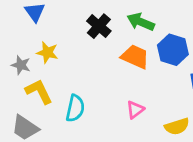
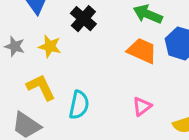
black cross: (99, 26) -> (83, 19), moved
gray star: (21, 65) -> (15, 46), moved

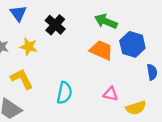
cyan semicircle: (79, 105) -> (64, 93), moved
pink triangle: (142, 106) -> (111, 94), moved, turned 49

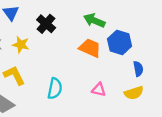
yellow semicircle: (136, 108) -> (134, 93), moved

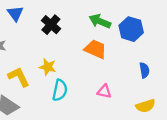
blue hexagon: (120, 42) -> (131, 29), moved
yellow star: (21, 45) -> (48, 67), moved
yellow semicircle: (134, 93) -> (146, 106), moved

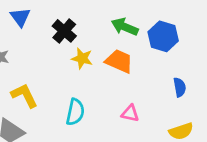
yellow star: (48, 67) -> (82, 58), moved

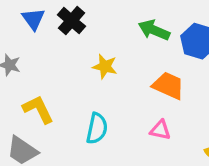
black cross: (64, 31) -> (72, 21), moved
orange trapezoid: (119, 61) -> (168, 86), moved

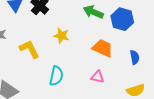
yellow L-shape: (38, 109) -> (29, 49), moved

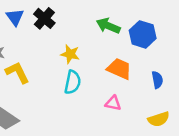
yellow L-shape: (29, 49) -> (17, 72), moved
cyan semicircle: (56, 76) -> (73, 82), moved

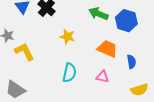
blue semicircle: (157, 80) -> (131, 62), moved
cyan semicircle: (73, 82) -> (69, 73), moved

